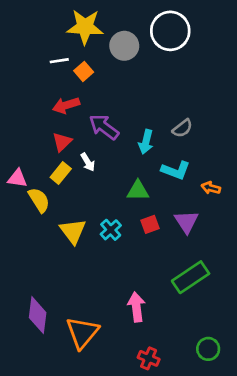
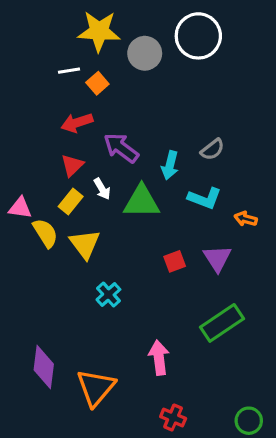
green triangle: (138, 191) -> (142, 201), moved, size x1.4
cyan cross: (111, 230) -> (108, 295), moved
yellow triangle: (73, 231) -> (85, 244), moved
green circle: (208, 349) -> (249, 421), moved

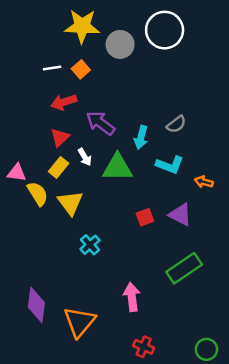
white line: (69, 71) -> (52, 68), moved
purple triangle: (217, 258) -> (180, 215), turned -30

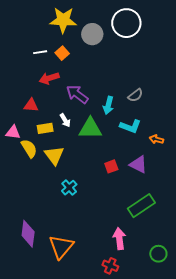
red triangle: (60, 137) -> (31, 105), moved, turned 49
yellow rectangle: (59, 167) -> (45, 128), turned 42
pink arrow: (132, 297) -> (119, 239), moved
green circle: (206, 349) -> (158, 254), moved

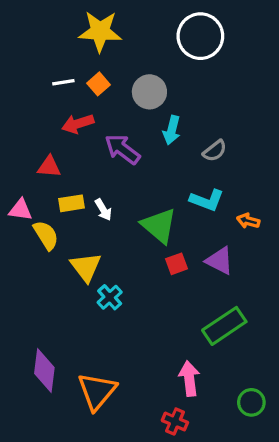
gray circle: (92, 34) -> (149, 92), moved
cyan arrow: (108, 105) -> (172, 130), moved
white arrow: (65, 120) -> (103, 210), moved
green triangle: (90, 128) -> (159, 226), moved, turned 40
yellow triangle: (54, 155) -> (86, 267), moved

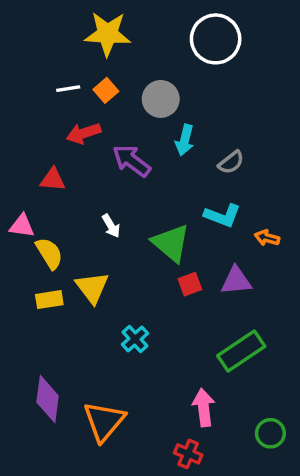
yellow rectangle: (71, 203) -> (49, 300), moved
purple triangle: (220, 261) -> (236, 281), turned -32
cyan cross: (110, 297) -> (135, 339), moved

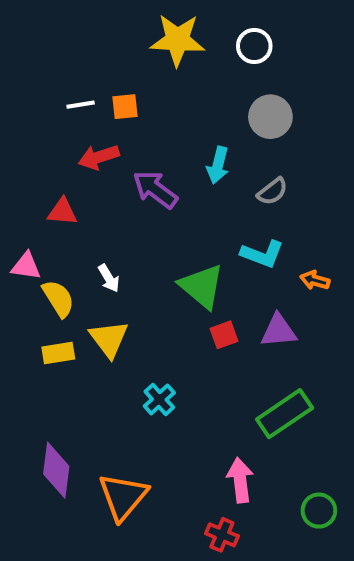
yellow star: (108, 34) -> (178, 40), moved
white circle: (216, 39) -> (254, 46), size x0.6
orange square: (106, 90) -> (125, 107), turned 35
gray circle: (161, 99) -> (270, 117), moved
white arrow: (111, 226) -> (109, 278), moved

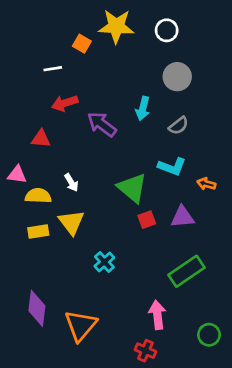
orange square: (125, 107) -> (82, 44), moved, turned 36
yellow semicircle: (58, 298) -> (38, 196), turned -55

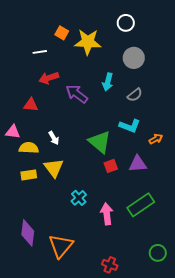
yellow star: (116, 26) -> (88, 42), moved
orange arrow: (206, 184) -> (156, 139), turned 136
pink arrow: (157, 315) -> (107, 214), moved

